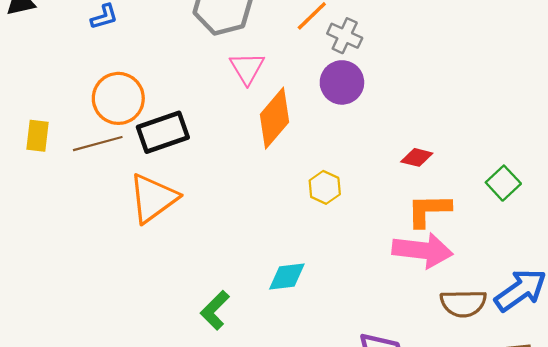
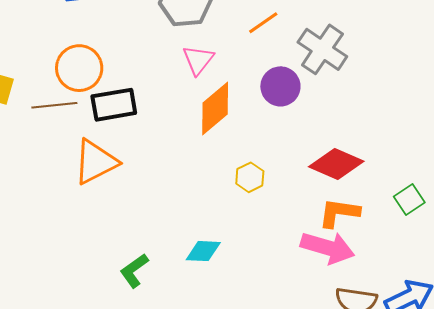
gray cross: (345, 36) -> (322, 49), moved, size x1.6
red diamond: (417, 157) -> (336, 164), size x1.8

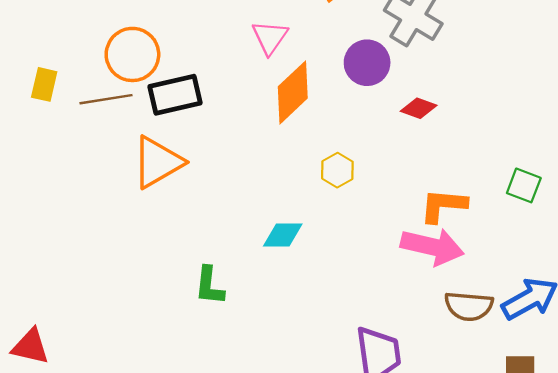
red diamond: (336, 164) -> (419, 108), moved, size x0.6
green square: (409, 199) -> (524, 185), turned -32
cyan diamond: (203, 251) -> (283, 235), moved
green L-shape: (134, 271) -> (209, 286), turned -45

